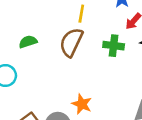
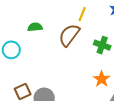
orange star: (82, 104) -> (102, 79), moved

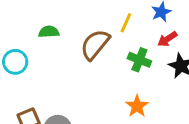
yellow line: (82, 14) -> (126, 23), moved

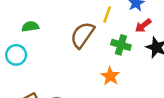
green semicircle: (49, 32) -> (30, 26), moved
orange star: (137, 106) -> (110, 76), moved

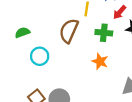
cyan circle: (16, 55) -> (40, 56), moved

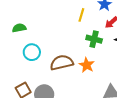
brown semicircle: (69, 31) -> (62, 63), moved, turned 45

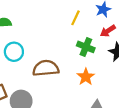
orange star: (87, 65) -> (86, 77), moved

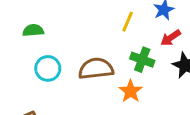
brown semicircle: (46, 68) -> (96, 69), moved
orange star: (86, 77) -> (131, 91), moved

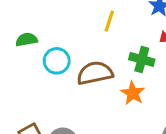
yellow line: (128, 22) -> (109, 21), moved
cyan circle: (48, 68) -> (57, 61), moved

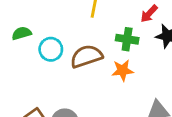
orange star: (133, 93) -> (122, 70), turned -30

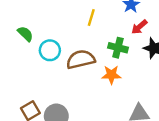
green semicircle: (22, 33) -> (25, 34), turned 56

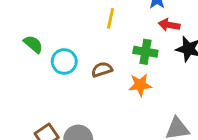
red arrow: (139, 27) -> (169, 25), turned 56
brown semicircle: (81, 59) -> (102, 69), size x0.6

